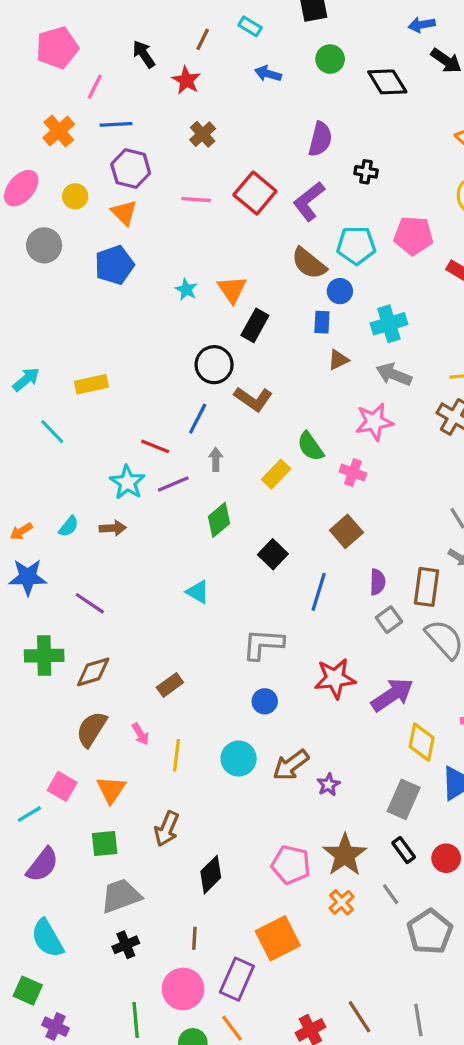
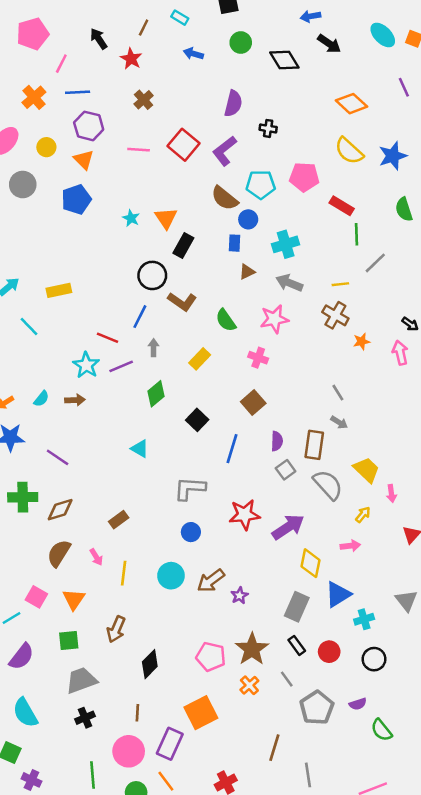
green semicircle: (310, 446) -> (226, 320), moved
brown line: (360, 1017) -> (274, 748), moved, turned 50

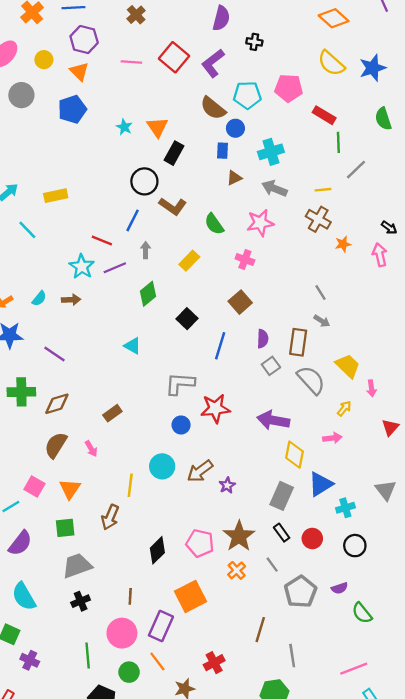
red star: (244, 515) -> (215, 408), moved
purple arrow: (288, 527) -> (273, 420), turned -136
yellow line: (124, 573) -> (130, 485), moved
black diamond: (150, 664) -> (157, 550), moved

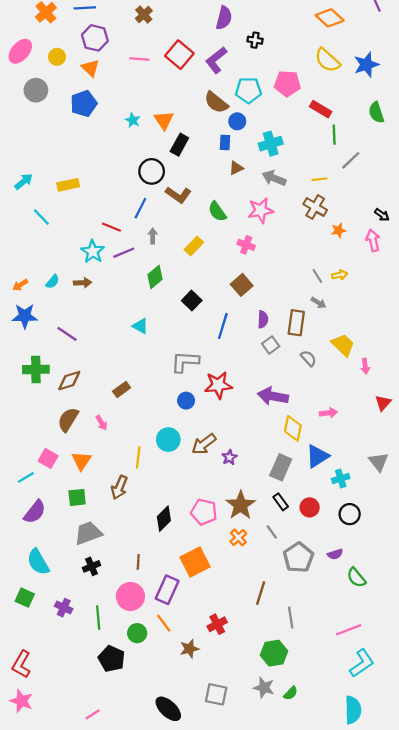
gray semicircle: (311, 380) -> (308, 358), size x0.6
yellow arrow: (344, 408) -> (340, 275), moved, turned 40
purple cross: (30, 660) -> (64, 608), moved

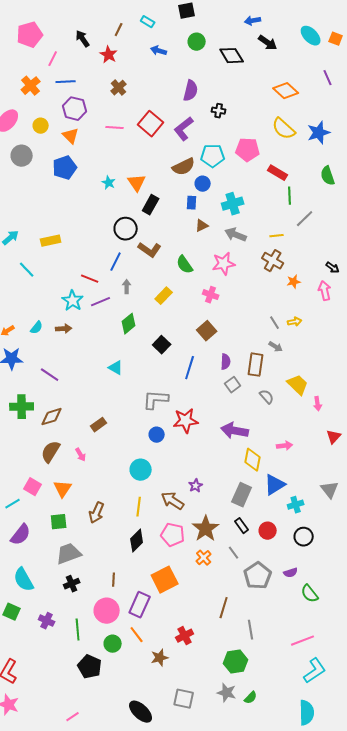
brown semicircle: (216, 102) -> (184, 167), turned -65
brown arrow: (204, 444) -> (173, 501), moved, turned 70
yellow line: (138, 457) -> (139, 507), moved

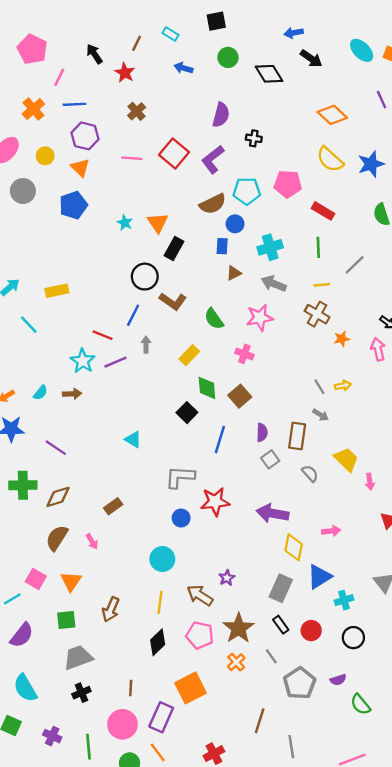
pink pentagon: (30, 35) -> (32, 49), turned -30
green line: (290, 196) -> (318, 247), moved
green diamond: (129, 324) -> (207, 388), moved, turned -55

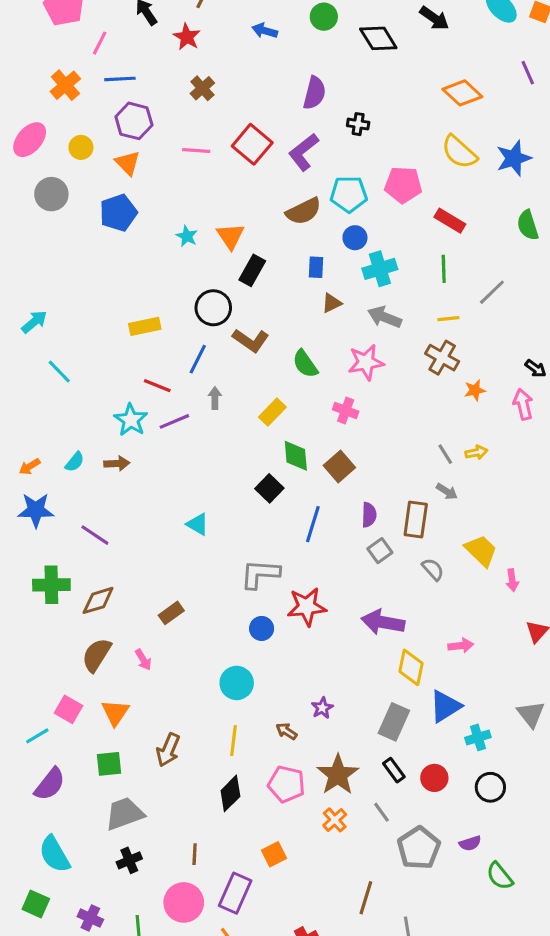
blue circle: (235, 224) -> (355, 238), moved
yellow rectangle: (57, 291) -> (145, 326), moved
brown arrow: (200, 595) -> (286, 731), size x0.6
orange square: (190, 688) -> (274, 854), size x0.6

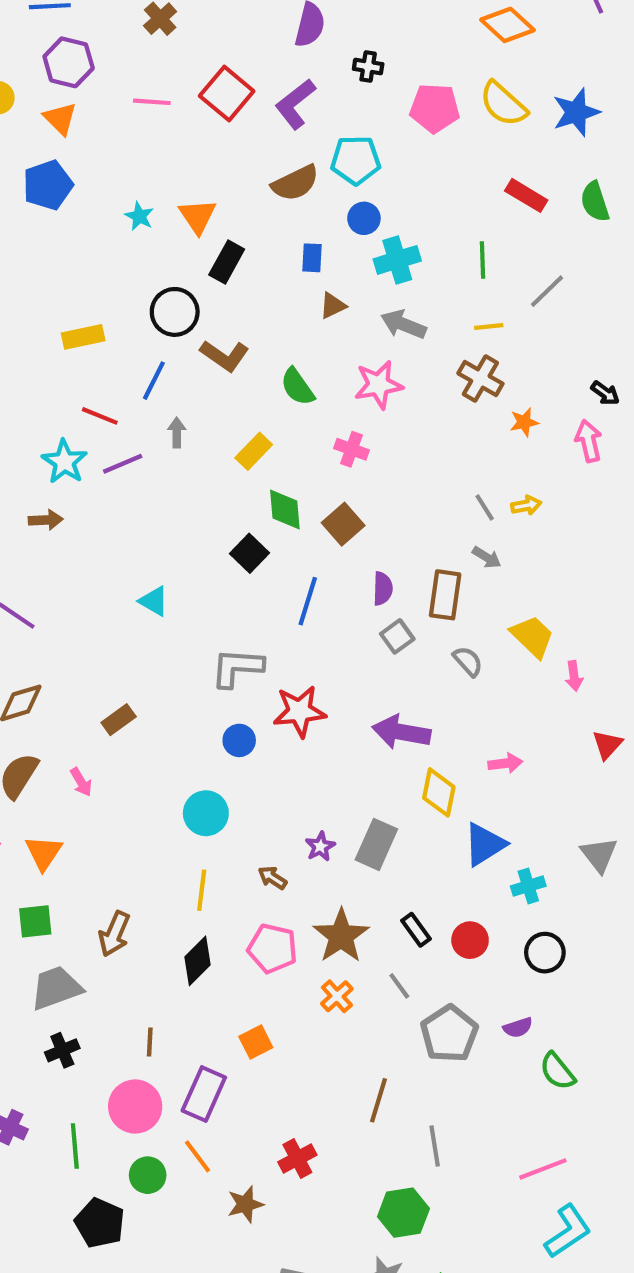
pink pentagon: (403, 185) -> (435, 108), moved
red rectangle: (450, 221) -> (526, 195), moved
gray rectangle: (394, 722) -> (376, 844), moved
brown arrow: (168, 750) -> (114, 934), moved

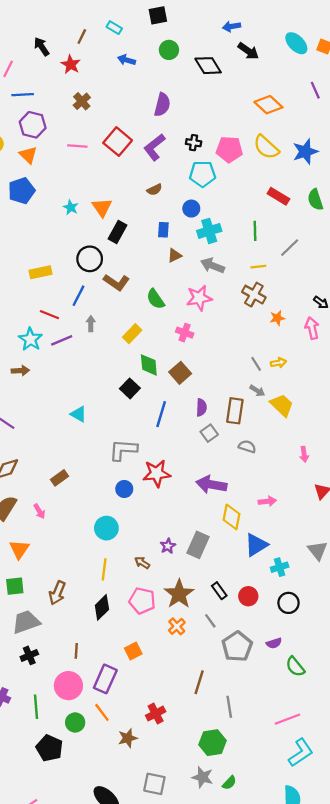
black cross: (368, 66) -> (194, 143), moved
cyan pentagon: (356, 160) -> (202, 174), moved
brown semicircle: (295, 183) -> (154, 190), size x0.6
yellow trapezoid: (532, 636) -> (282, 405), moved
gray semicircle: (468, 661) -> (247, 447), turned -30

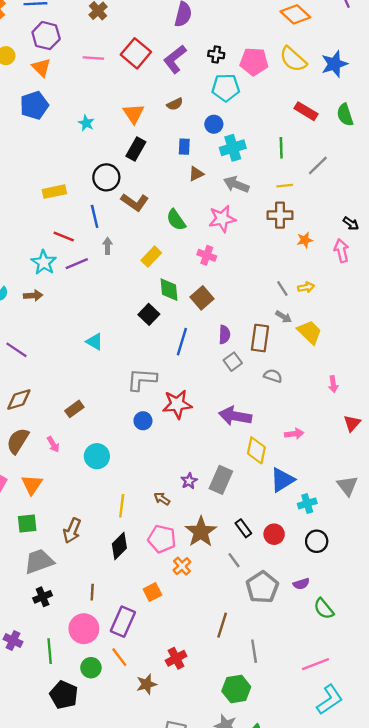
orange triangle: (102, 207) -> (134, 114), moved
brown cross: (254, 295) -> (280, 215), turned -30
blue line: (78, 296) -> (95, 216), turned -40
cyan circle: (106, 528) -> (97, 456), moved
orange cross: (177, 626) -> (182, 566), moved

